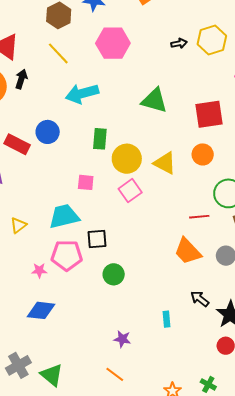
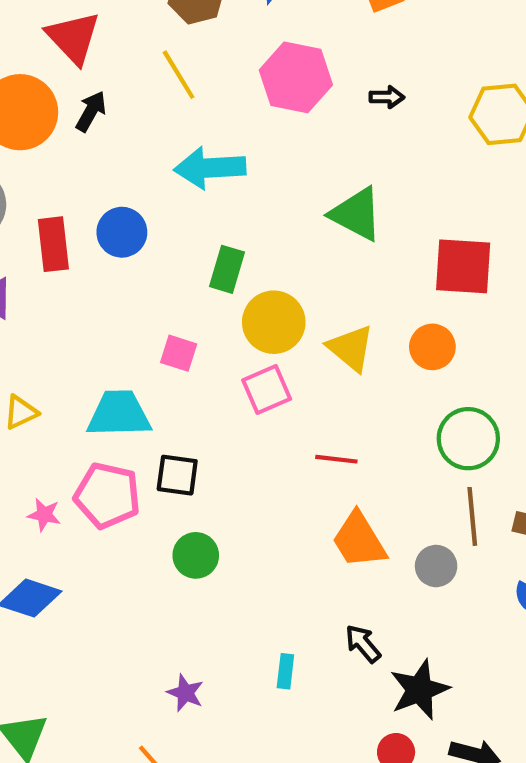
black arrow: (179, 43) -> (387, 97), moved
red rectangle: (17, 144) -> (53, 244), turned 45
red line: (199, 217) -> (336, 459), moved

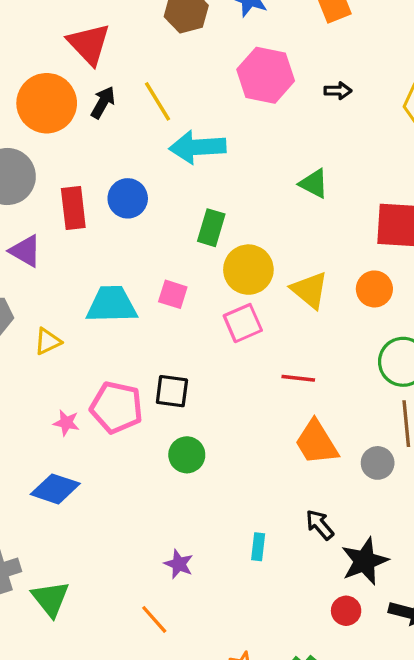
yellow line: (179, 75) -> (158, 101), moved
green triangle: (356, 214) -> (314, 184), size x0.7
cyan trapezoid: (119, 414) -> (112, 305), moved

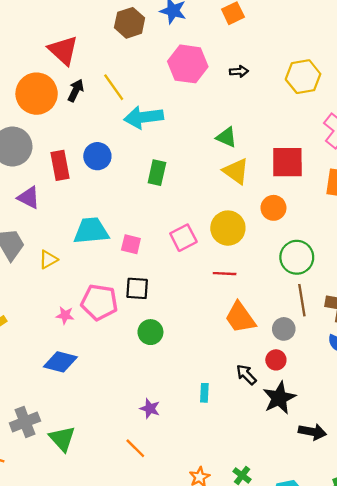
yellow circle: (248, 270) -> (228, 228), moved
yellow triangle: (310, 290) -> (236, 171), moved
pink square: (173, 294) -> (131, 244), moved
red circle: (346, 611) -> (276, 360), moved

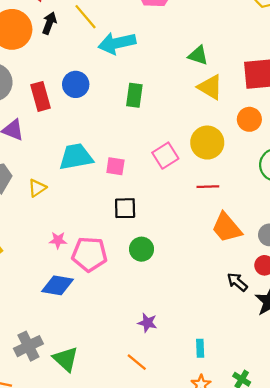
pink pentagon: (99, 302) -> (89, 254), moved
cyan rectangle: (204, 393) -> (200, 348), moved

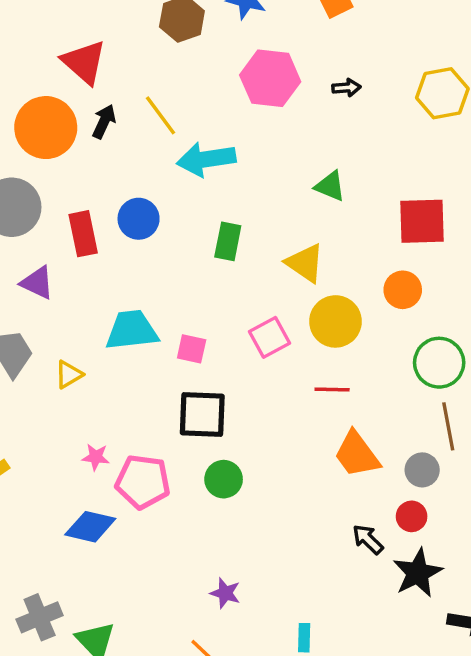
yellow triangle: (210, 87) -> (305, 263), moved
black square: (125, 208) -> (202, 414), size x1.4

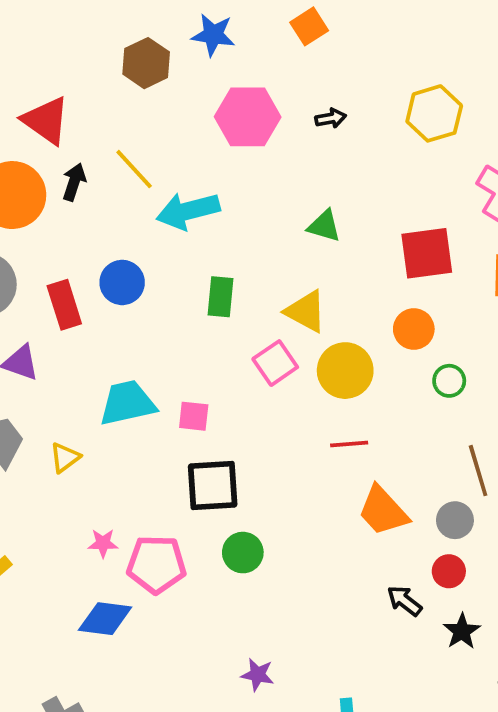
pink square: (269, 337) -> (275, 363), moved
green circle: (439, 363) -> (449, 381), moved, size x0.6
black star: (418, 573) -> (462, 631), size x0.7

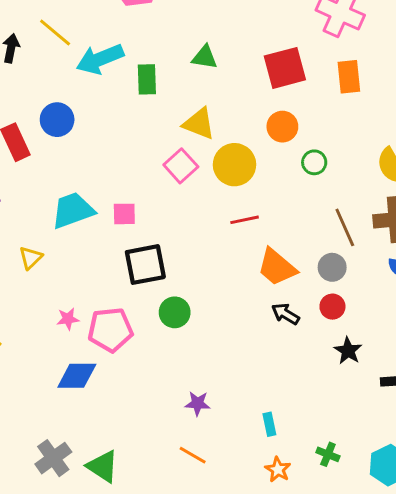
green rectangle: (221, 297) -> (147, 79), moved
black arrow: (404, 601) -> (286, 314), moved

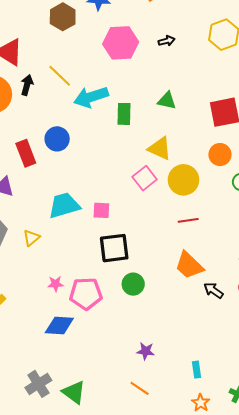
orange trapezoid: (277, 267) -> (189, 265), moved

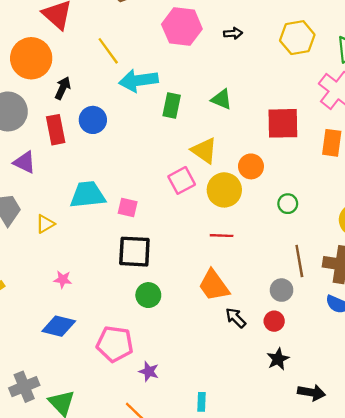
black arrow: (27, 85) -> (63, 88), moved
orange circle: (220, 155) -> (251, 166), moved
pink pentagon: (86, 294) -> (115, 344), moved

